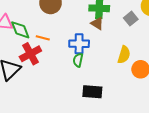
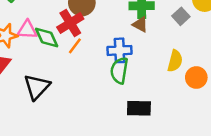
orange line: (43, 38) -> (75, 46), turned -64
red cross: (30, 54) -> (70, 23), moved
green semicircle: (78, 60) -> (119, 70), size x1.5

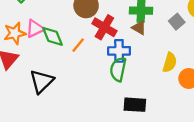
red cross: (70, 23) -> (104, 27), moved, turned -30
pink triangle: (27, 30) -> (35, 29), turned -30

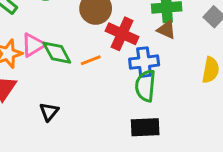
orange line: (78, 45) -> (91, 60), turned 35
black triangle: (42, 81) -> (49, 112), size x0.6
black rectangle: (135, 105) -> (145, 127), moved

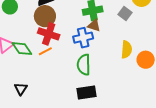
red cross: (122, 34) -> (49, 34), moved
blue cross: (144, 62) -> (83, 38), moved

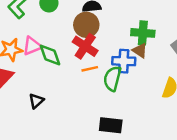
orange line: (45, 51) -> (90, 69), moved
green semicircle: (84, 65) -> (112, 79), moved

